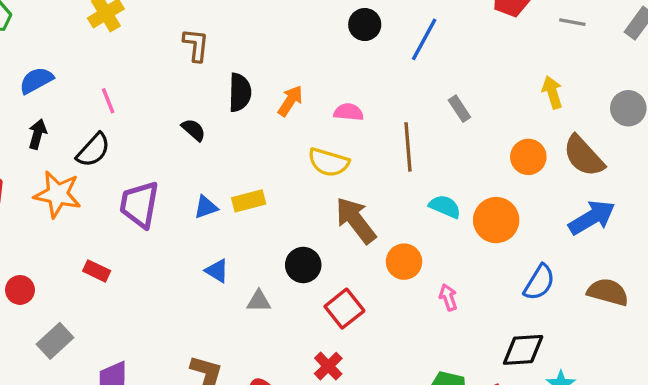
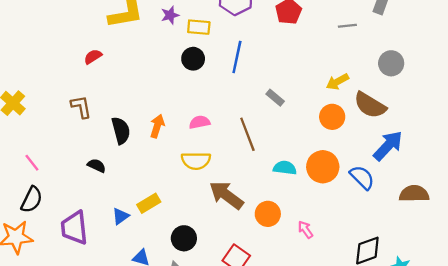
gray line: (572, 22) -> (347, 26), moved
yellow arrow: (552, 92) -> (337, 82), moved, turned -85
black circle: (303, 265) -> (184, 238), moved
blue semicircle: (539, 282) -> (362, 177), moved, turned -60

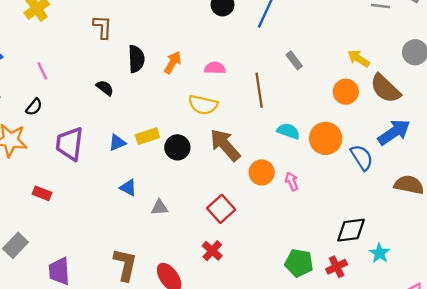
yellow arrow: (337, 82) -> (359, 59), turned 50
black semicircle: (32, 200) -> (34, 107), size x0.7
pink arrow: (305, 230) -> (292, 181), moved
black circle: (184, 238) -> (177, 147), moved

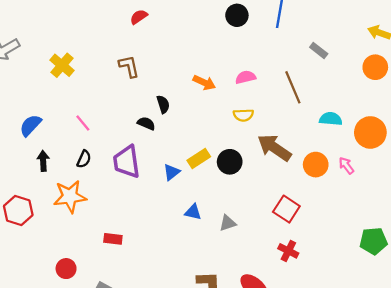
black semicircle: (136, 59) -> (163, 104), moved, size x0.7
orange arrow: (173, 63) -> (204, 83), turned 100
yellow semicircle: (203, 105) -> (243, 115), size x0.7
orange circle: (326, 138) -> (370, 132), moved
purple trapezoid: (70, 144) -> (127, 162), moved

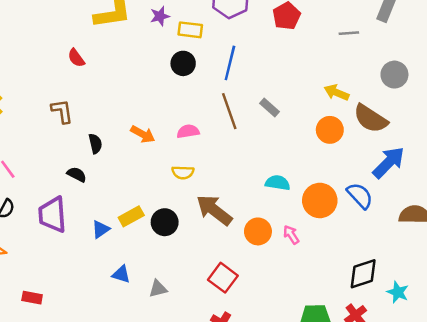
red semicircle: (139, 17) -> (76, 58), turned -96
brown line: (293, 87) -> (229, 111), moved
black semicircle: (163, 104) -> (95, 144), moved

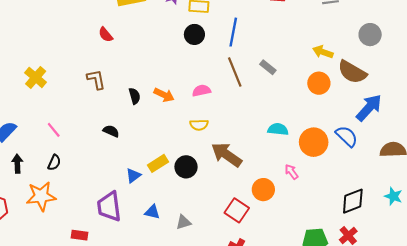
black semicircle: (95, 144) -> (135, 96), moved
purple trapezoid: (52, 215) -> (109, 206), moved
orange circle: (258, 231) -> (263, 190), moved
cyan star: (398, 292) -> (393, 196), moved

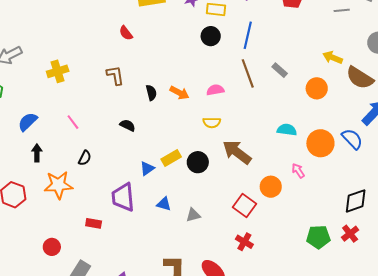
yellow cross: (36, 77) -> (58, 71), turned 30
orange circle: (319, 83) -> (317, 88), moved
black semicircle: (54, 163) -> (85, 158), moved

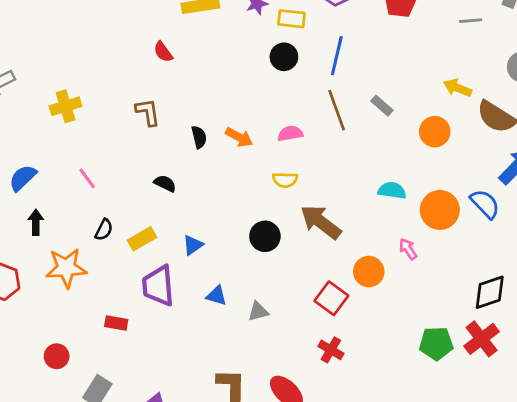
yellow rectangle: (171, 158) -> (142, 239), moved
red cross: (350, 234) -> (482, 339), size x1.4

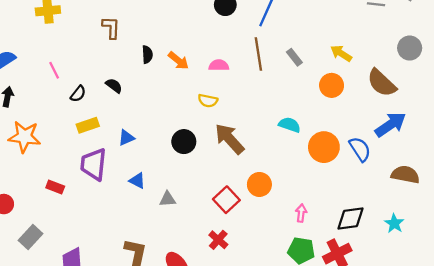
yellow arrow: (458, 88) -> (341, 53), moved
black semicircle: (104, 230) -> (78, 94), moved
pink arrow: (408, 249) -> (301, 213), moved, turned 30

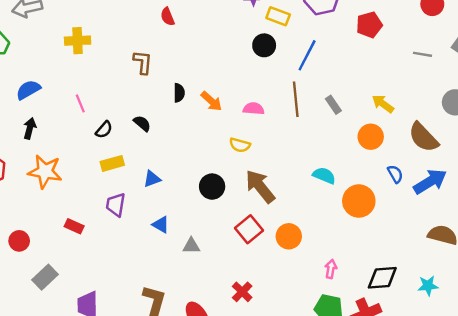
blue semicircle: (360, 149) -> (395, 174), moved, size x0.7
purple trapezoid: (93, 164) -> (116, 205), size x0.7
red square: (226, 200) -> (249, 229), moved
cyan star: (394, 223) -> (428, 286), turned 30

